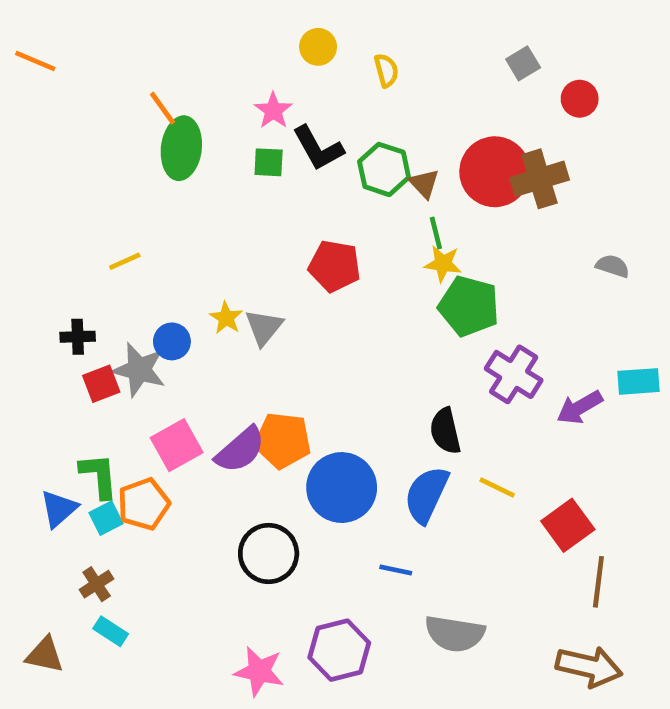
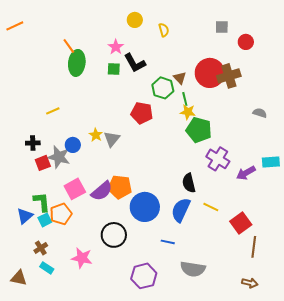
orange line: (35, 61) -> (15, 26), turned -48
gray square: (523, 63) -> (222, 27), turned 32
green hexagon: (384, 169) -> (163, 88), moved
brown arrow: (589, 667) -> (250, 283), size x0.6
pink star: (259, 671) -> (82, 258), moved

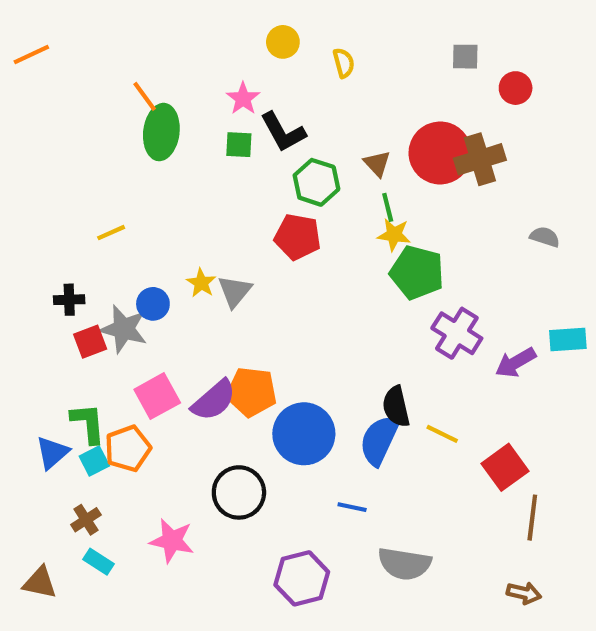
green hexagon: (163, 88) -> (316, 182), moved
black semicircle: (189, 183) -> (396, 407), moved

